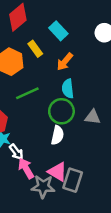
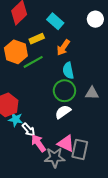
yellow rectangle: (35, 49) -> (37, 39), turned -72
green line: (27, 93) -> (33, 62), moved
white semicircle: (57, 135) -> (63, 112), turned -133

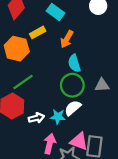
green line: (33, 62) -> (23, 82), moved
cyan star: (16, 119) -> (58, 117), moved
white arrow: (29, 130) -> (36, 118), moved, turned -56
pink arrow: (38, 143) -> (50, 144), turned 54

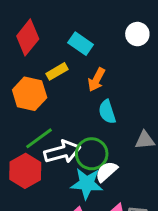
green circle: (72, 85) -> (92, 154), moved
cyan star: (58, 117) -> (87, 184), size x1.5
white arrow: (36, 118) -> (62, 152), moved, size x1.6

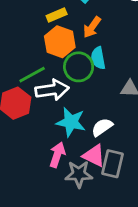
orange hexagon: (30, 94) -> (60, 42), moved
green circle: (92, 154) -> (79, 67), moved
white semicircle: (106, 172) -> (102, 127), moved

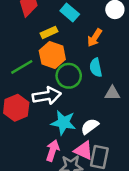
orange arrow: (92, 27) -> (95, 38), moved
cyan semicircle: (98, 58) -> (96, 68), moved
green line: (32, 75) -> (22, 67), moved

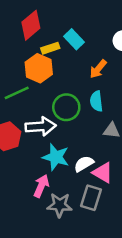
yellow rectangle: (49, 32) -> (50, 48), moved
orange hexagon: (52, 55) -> (39, 68), moved
pink triangle: (84, 150) -> (103, 173), moved

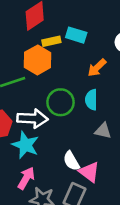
cyan rectangle: (74, 39) -> (76, 35), turned -36
cyan star: (56, 157) -> (25, 145), moved
white semicircle: (84, 164) -> (71, 161), turned -96

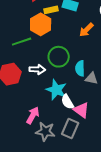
cyan semicircle: (91, 100) -> (80, 68), moved
white arrow: (33, 119) -> (37, 69), size x0.7
cyan star: (25, 145) -> (56, 90), moved

